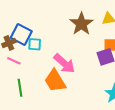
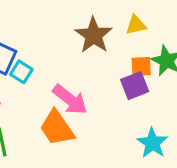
cyan square: (35, 44) -> (21, 72), turned 32

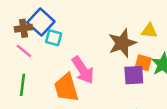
brown star: (94, 35) -> (122, 43), moved
cyan square: (21, 72) -> (54, 38), turned -35

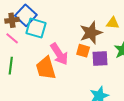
cyan square: (54, 38) -> (36, 28), size x1.5
orange square: (143, 63) -> (83, 51), moved

